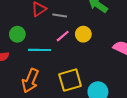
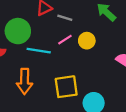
green circle: (17, 34) -> (18, 31), size x1.5
orange arrow: (30, 81) -> (25, 81), turned -30

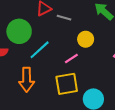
pink line: (65, 40) -> (71, 58), moved
cyan line: (39, 51) -> (40, 50), turned -50

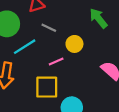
gray line: (64, 18) -> (49, 28), moved

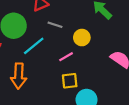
yellow square: (47, 87) -> (70, 81), moved, size x0.7

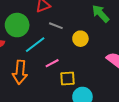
pink line: (66, 57) -> (52, 63), moved

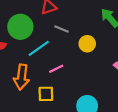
yellow square: (67, 79) -> (46, 94), moved

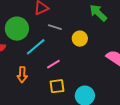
orange arrow: (22, 77) -> (22, 75), size x0.7
yellow square: (46, 94) -> (57, 86), moved

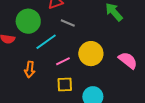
yellow circle: (80, 39) -> (91, 54), moved, size x1.5

